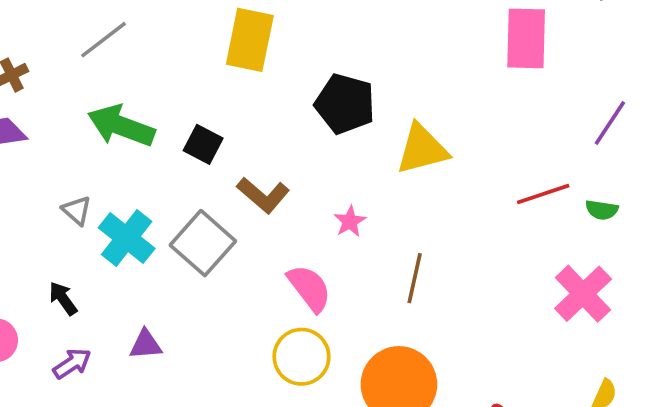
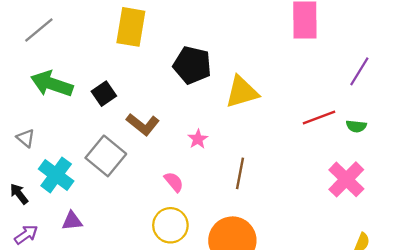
black square: (203, 144) -> (104, 94), turned 30
cyan cross: (127, 238) -> (56, 175), moved
pink semicircle: (309, 288) -> (174, 182), size x0.7

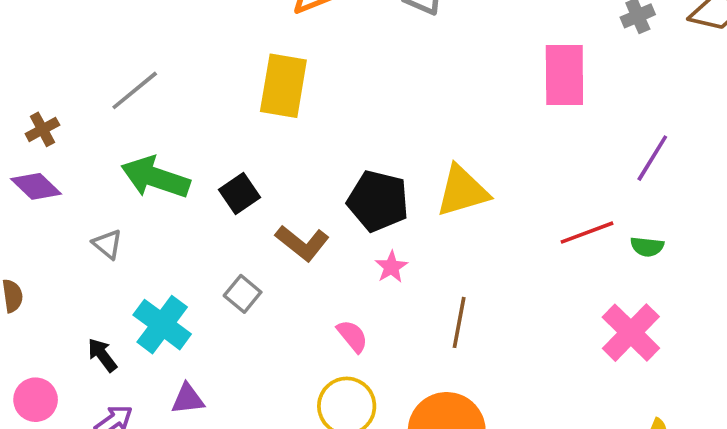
black pentagon: (192, 65) -> (378, 201), moved
gray triangle: (26, 138) -> (107, 244), moved
gray square: (106, 156) -> (243, 294), size x0.6

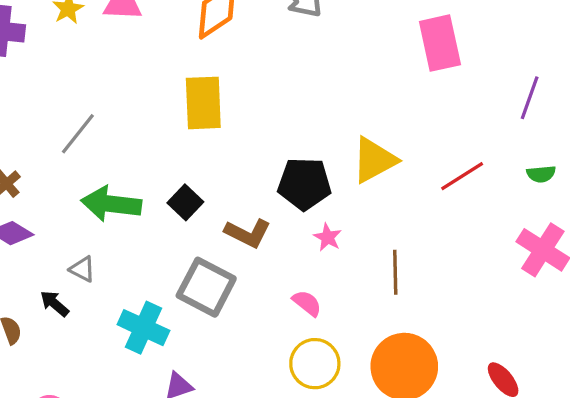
red line: (587, 233) -> (462, 176), moved
gray square: (243, 294) -> (206, 287), size x1.8
black arrow: (102, 355) -> (55, 304), moved

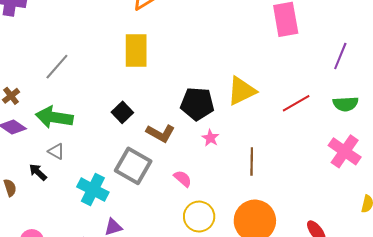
green semicircle: (541, 174) -> (346, 104), size x1.4
green arrow: (111, 204) -> (54, 117), moved
pink semicircle: (307, 303) -> (183, 179), moved

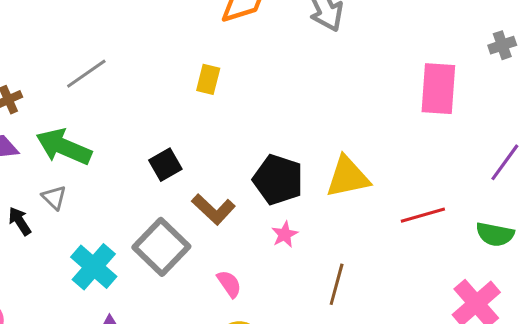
yellow rectangle: (136, 51) -> (208, 79), size x0.6

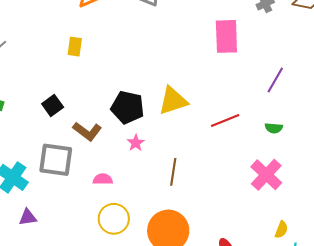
green semicircle: (495, 234) -> (274, 128), size x0.7
gray square: (161, 247) -> (56, 160), turned -30
pink semicircle: (229, 284) -> (103, 179), turned -48

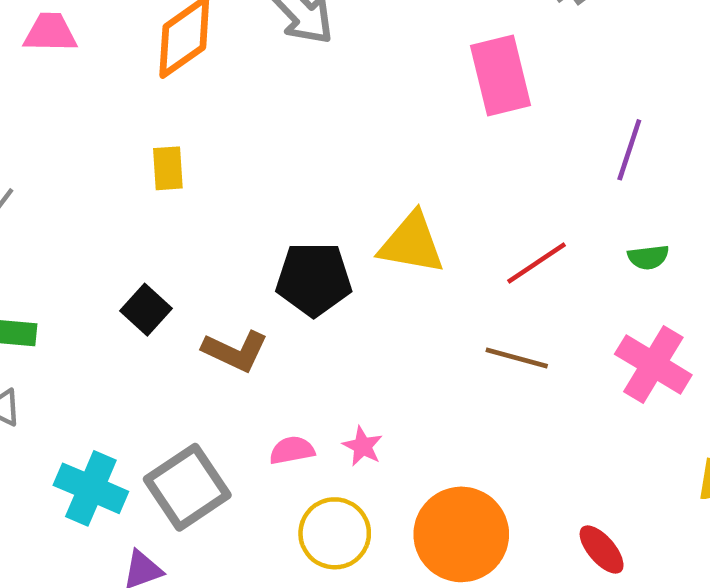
yellow triangle: (173, 101) -> (412, 243), turned 40
pink star: (136, 143) -> (363, 446), moved
gray square: (56, 160) -> (187, 487), moved, turned -30
brown line: (173, 172) -> (517, 358), moved, turned -72

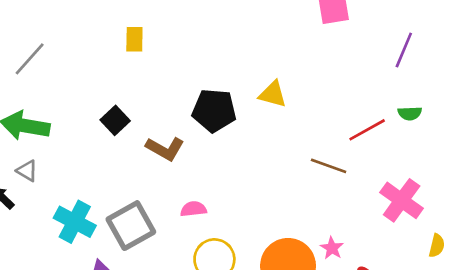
yellow triangle: (412, 243) -> (273, 94), size x0.7
red line: (537, 263) -> (367, 130), moved
pink cross: (653, 364) -> (402, 200), moved
pink star: (363, 446) -> (332, 248), moved

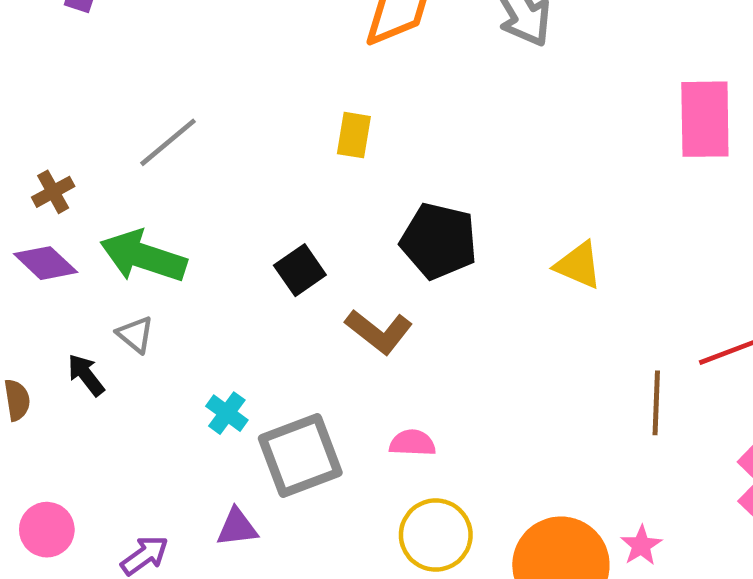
black pentagon: (214, 110) -> (439, 241), moved
brown line: (329, 166) -> (656, 403), turned 64
cyan cross: (75, 222) -> (227, 413), moved, size x0.6

